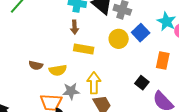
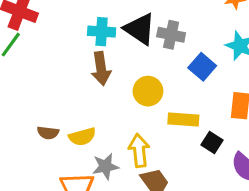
brown arrow: (74, 27) -> (101, 69), size x1.5
yellow circle: (119, 39) -> (148, 91), moved
yellow rectangle: (84, 49) -> (183, 120), moved

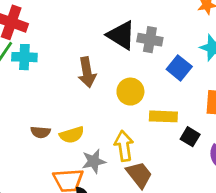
cyan cross: (102, 32) -> (24, 57), moved

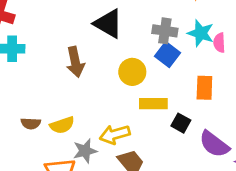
gray cross: (150, 40) -> (165, 31), moved
yellow circle: (130, 92) -> (132, 72), moved
yellow arrow: (124, 146) -> (115, 134), turned -96

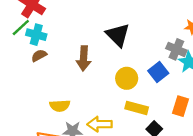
gray cross: (165, 31) -> (176, 49), moved
brown semicircle: (31, 123) -> (39, 56), moved, turned 133

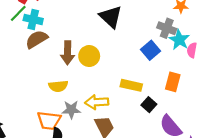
brown semicircle: (39, 56) -> (37, 39), size x1.5
brown arrow: (84, 58) -> (68, 53), moved
yellow circle: (127, 78) -> (89, 56), moved

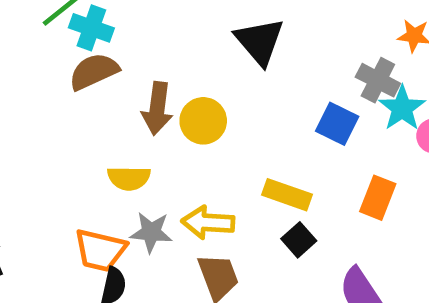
blue square: (150, 50) -> (337, 124), turned -30
black square: (149, 105) -> (299, 240), moved

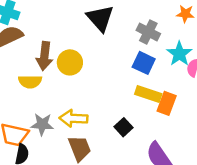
gray cross: (378, 80) -> (148, 32), moved
yellow semicircle: (129, 178) -> (30, 82), moved
yellow rectangle: (287, 195) -> (148, 94), moved

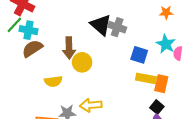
gray cross: (148, 32) -> (117, 27), moved
brown arrow: (44, 56) -> (69, 48), moved
black square: (124, 127) -> (157, 107), moved

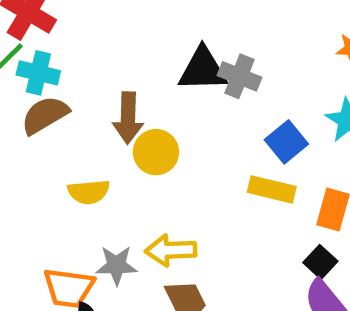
black triangle: (101, 25) -> (203, 69), turned -45
blue square: (139, 55) -> (286, 142), turned 30
yellow rectangle: (146, 78) -> (272, 189), moved

